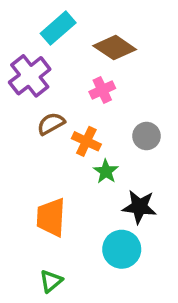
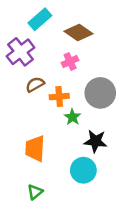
gray circle: (146, 136) -> (100, 93), size x1.6
orange cross: (86, 141) -> (59, 97), turned -30

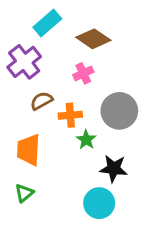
orange trapezoid: (35, 148) -> (29, 150), moved
green triangle: (35, 192) -> (24, 193), moved

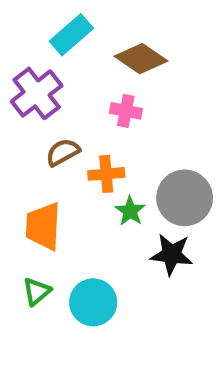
pink cross: (83, 73) -> (126, 111), turned 36
gray circle: (119, 111) -> (185, 198), moved
cyan circle: (99, 203) -> (93, 302), moved

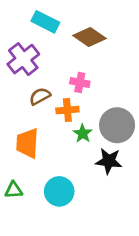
cyan rectangle: (71, 35) -> (45, 22), turned 68
pink cross: (126, 111) -> (80, 82), moved
green triangle: (37, 291) -> (14, 190), moved, turned 36

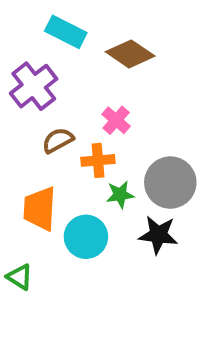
pink cross: (80, 82) -> (116, 120), turned 30
green star: (83, 133) -> (120, 195), turned 30
green triangle: (14, 190) -> (20, 277), turned 36
cyan circle: (59, 191) -> (86, 237), moved

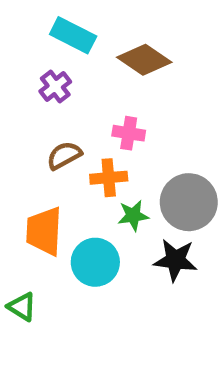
purple cross: (34, 86) -> (55, 86), moved, size x0.6
pink cross: (116, 120) -> (129, 133), turned -32

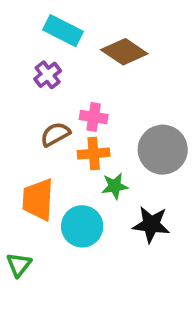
pink cross: (129, 133) -> (94, 117), moved
gray circle: (189, 202) -> (163, 150), moved
green triangle: (22, 307) -> (19, 265), turned 36

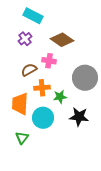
brown diamond: (124, 52) -> (62, 40), moved
orange cross: (94, 153) -> (42, 88), moved
green triangle: (19, 265) -> (22, 138), moved

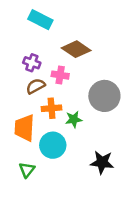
purple cross: (25, 39) -> (32, 63), moved, turned -32
black star: (79, 117) -> (102, 162), moved

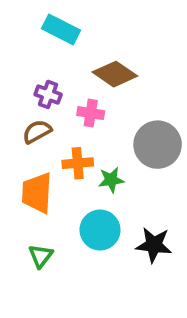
brown semicircle: (36, 86) -> (37, 132), moved
cyan circle: (53, 145) -> (100, 230), moved

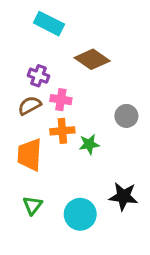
pink cross: (91, 113) -> (61, 100), moved
gray circle: (158, 145) -> (126, 116), size x0.6
cyan circle: (100, 230) -> (80, 214), moved

